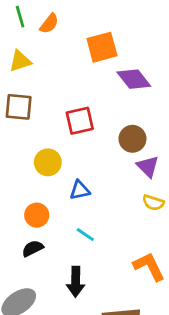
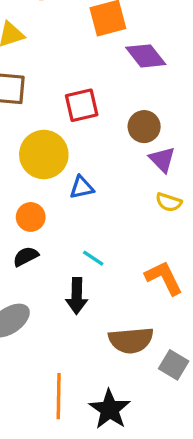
yellow circle: (48, 162) -> (44, 155), size x1.5
cyan line: (85, 235) -> (93, 258), moved

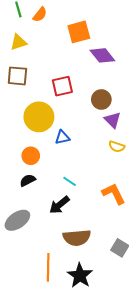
black arrow: (77, 296) -> (59, 205), turned 50
brown semicircle: (131, 340) -> (77, 238), moved

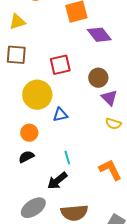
cyan line: (70, 181) -> (67, 158), turned 40
gray ellipse: (17, 220) -> (33, 208), moved

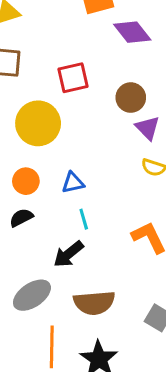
blue triangle: (60, 115) -> (73, 183), moved

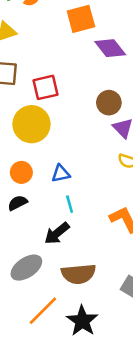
red square: (73, 78) -> (45, 87), moved
orange line: (52, 347) -> (43, 311), turned 44

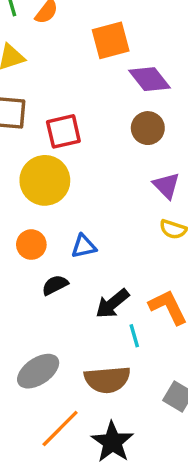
brown circle: (109, 103) -> (148, 128), moved
black semicircle: (18, 203) -> (55, 285), moved
cyan line: (70, 204) -> (134, 336), moved
black arrow: (57, 233) -> (112, 304), moved

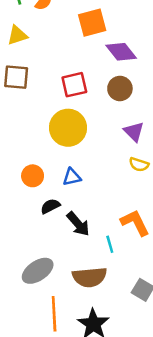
red square: (63, 131) -> (74, 85), moved
yellow circle: (45, 180) -> (68, 128), moved
black arrow: (112, 304) -> (78, 224), moved, turned -92
orange line: (60, 429) -> (54, 314), turned -48

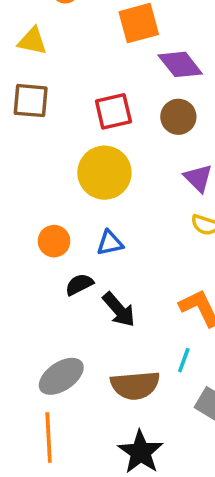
yellow triangle: (17, 35) -> (32, 41), turned 30
cyan line: (110, 244) -> (184, 360), moved, turned 36
orange line: (54, 314) -> (49, 438), moved

